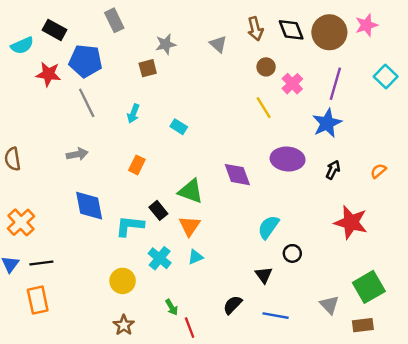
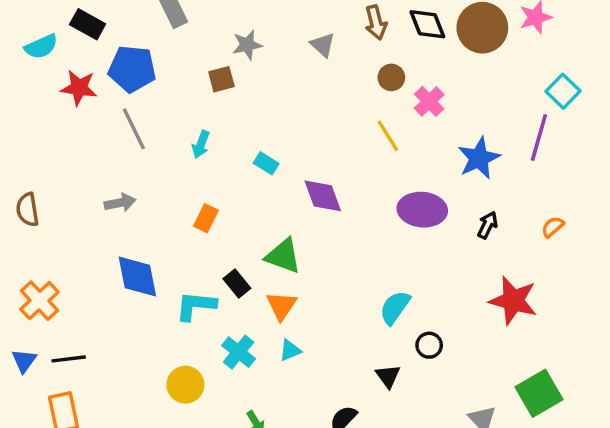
purple line: (335, 84) -> (539, 138), moved
purple diamond: (237, 175) -> (323, 196), moved

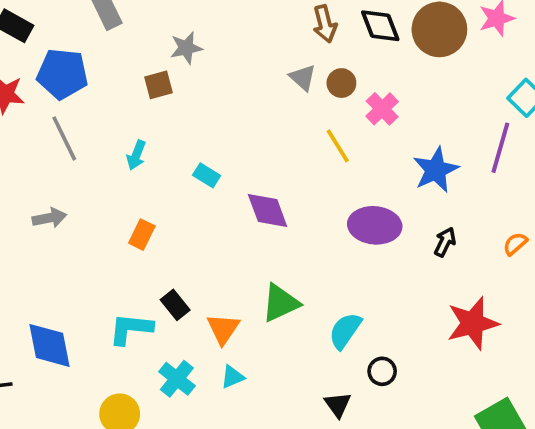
gray triangle: (323, 45) -> (303, 77), moved
green triangle: (283, 256) -> (280, 303), moved, turned -45
blue diamond: (137, 277) -> (49, 345), moved
red star: (513, 301) -> (473, 323), turned -30

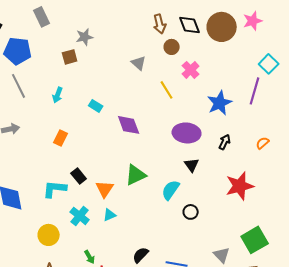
gray triangle: (303, 77) -> (139, 63), moved
brown circle: (341, 83) -> (172, 47), moved
black triangle: (338, 405) -> (192, 165), moved

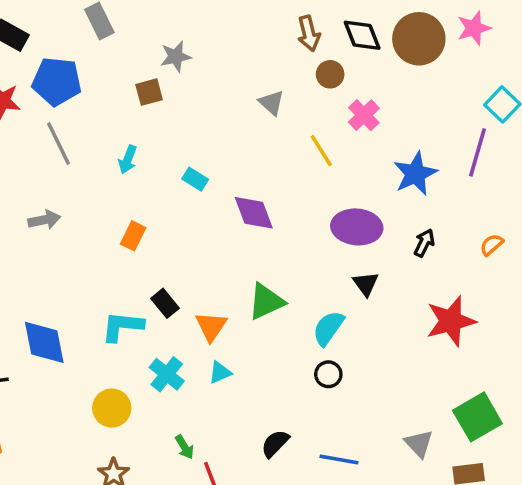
black circle: (191, 212) -> (328, 374), moved

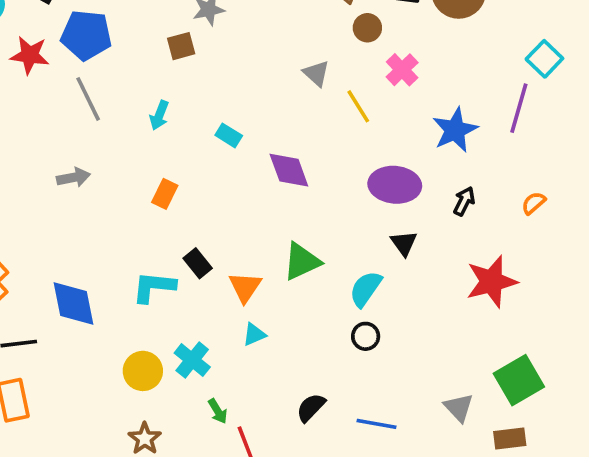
gray triangle: (272, 103) -> (316, 73), moved
cyan cross: (167, 374) -> (192, 360), moved

